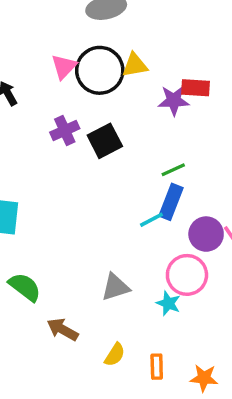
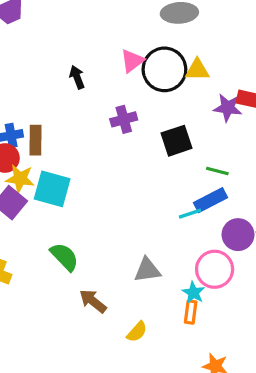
black square: (105, 141) -> (177, 141), moved
green line: (173, 170) -> (217, 171), turned 30
blue rectangle: (171, 202) -> (211, 200), turned 32
orange rectangle: (157, 367) -> (191, 312), moved

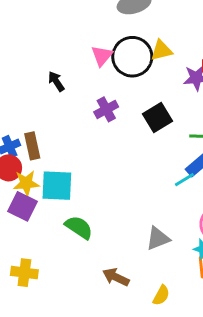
green semicircle: (64, 257) -> (79, 227), moved

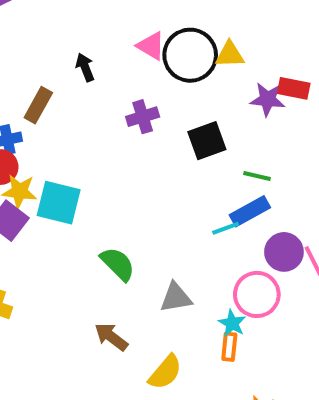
pink triangle: (102, 56) -> (151, 46), turned -50
brown rectangle: (32, 146) -> (38, 105), moved, turned 30
green semicircle: (79, 227) -> (118, 264), moved
yellow semicircle: (161, 295) -> (165, 372), size x1.4

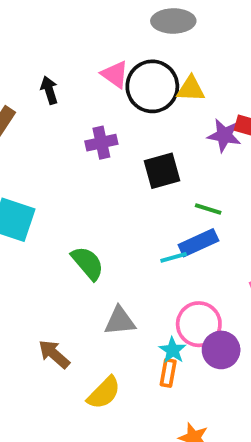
purple circle: (284, 252) -> (221, 350), moved
green semicircle: (118, 264) -> (88, 263), moved

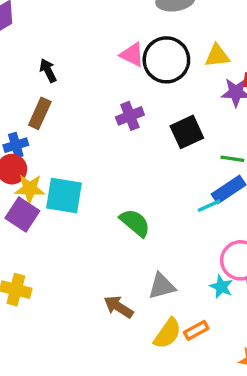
yellow triangle: (191, 89) -> (217, 56), moved
black arrow: (49, 90) -> (48, 71), moved
gray triangle: (120, 321) -> (162, 286), moved
orange rectangle: (168, 373) -> (196, 330), moved, turned 60

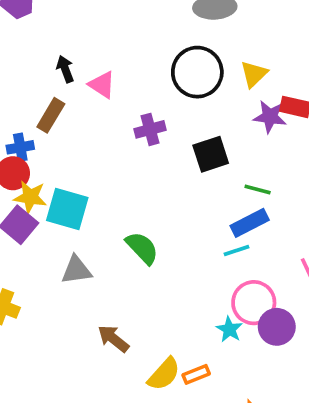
pink triangle: (132, 55) -> (102, 85), moved
yellow triangle: (217, 56) -> (254, 74), turned -44
cyan line: (209, 206) -> (236, 250), moved
gray triangle: (162, 286) -> (76, 270), moved

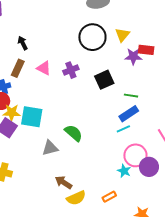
pink triangle: (102, 85) -> (44, 68), moved
gray triangle: (76, 270) -> (50, 148), moved
yellow semicircle: (164, 374) -> (76, 198), moved, turned 30

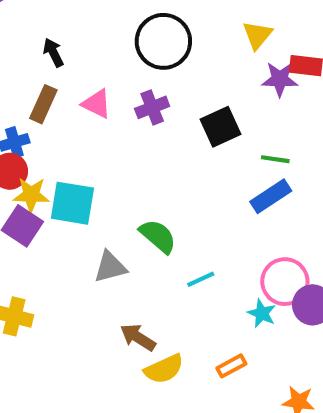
black circle: (92, 37) -> (163, 41), moved
cyan line: (123, 129) -> (201, 279), moved

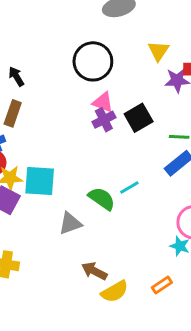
pink triangle: (97, 104) -> (103, 102), moved
purple cross: (152, 107) -> (104, 120), moved
cyan line: (201, 279) -> (129, 188), moved

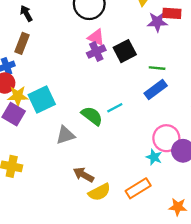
cyan square: (40, 181) -> (42, 99), turned -32
orange rectangle: (162, 285) -> (138, 188), size x1.5

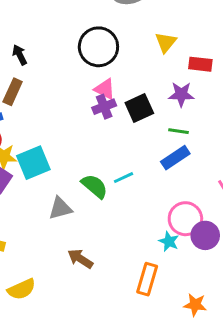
purple star: (157, 22) -> (181, 94), moved
orange rectangle: (138, 188) -> (147, 279), turned -45
yellow semicircle: (99, 192) -> (22, 289), moved

